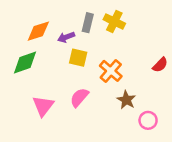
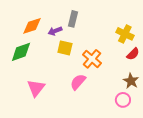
yellow cross: (114, 21) -> (125, 34), moved
pink semicircle: (79, 97) -> (78, 82), moved
brown star: (126, 100) -> (131, 81), moved

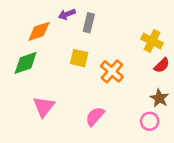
purple arrow: (55, 31) -> (67, 14), moved
pink semicircle: (78, 82) -> (95, 116), moved

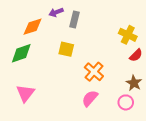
orange cross: (112, 71) -> (94, 72), moved
pink triangle: (44, 107) -> (25, 93), moved
pink semicircle: (95, 116) -> (90, 98), moved

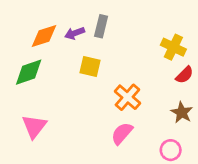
purple arrow: (56, 12) -> (75, 33), moved
pink circle: (126, 102) -> (171, 150), moved

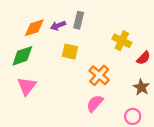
yellow cross: (173, 47) -> (122, 41), moved
pink triangle: (34, 126) -> (27, 86), moved

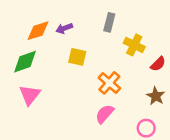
gray rectangle: (79, 20) -> (109, 22), moved

